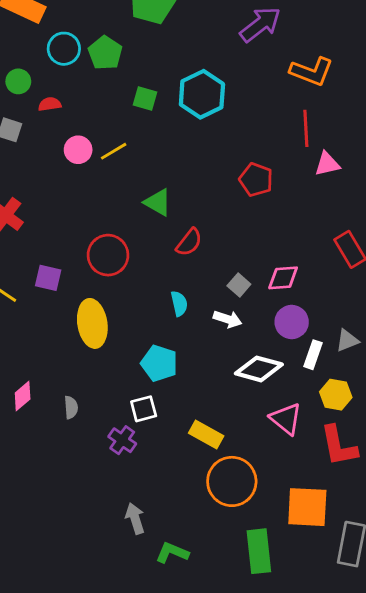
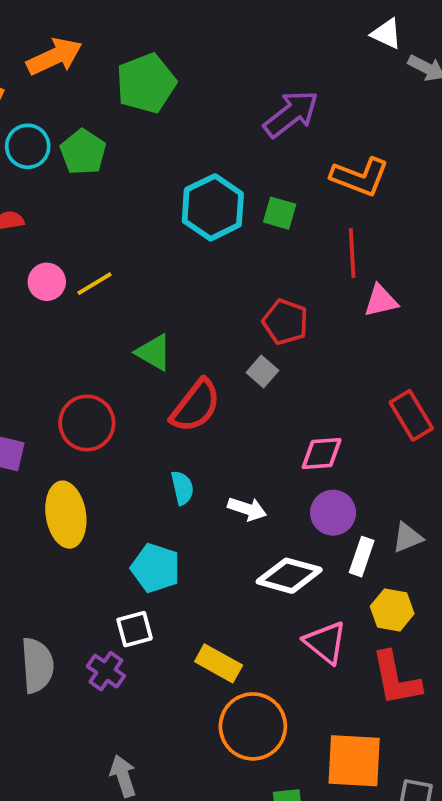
green square: (145, 98) -> (280, 213), moved
red semicircle: (189, 242) -> (196, 406), size x1.4
gray square: (239, 285) -> (262, 371), moved
gray semicircle: (71, 407) -> (37, 665), moved, size x1.8

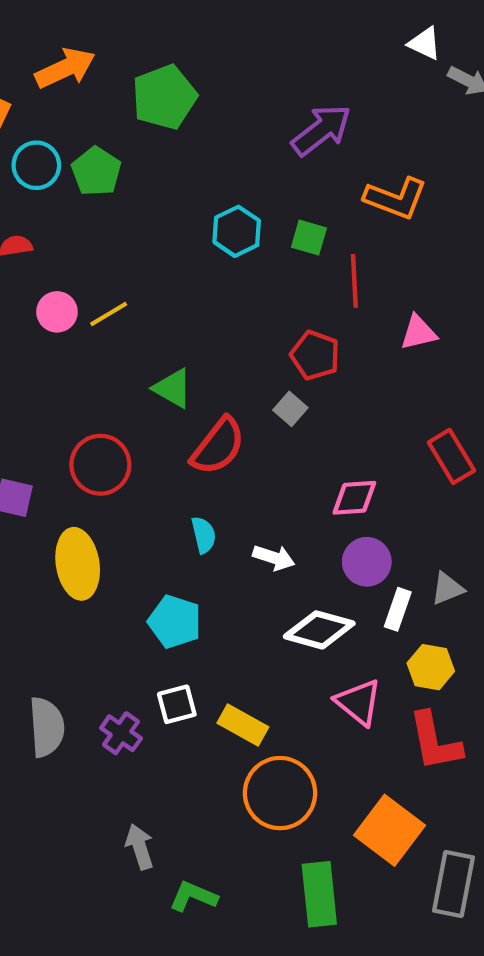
cyan hexagon: (213, 207) -> (237, 231), size x0.7
red line: (352, 253) -> (354, 281), moved
white square: (135, 629) -> (177, 704), moved
orange square: (354, 761) -> (390, 830), turned 34

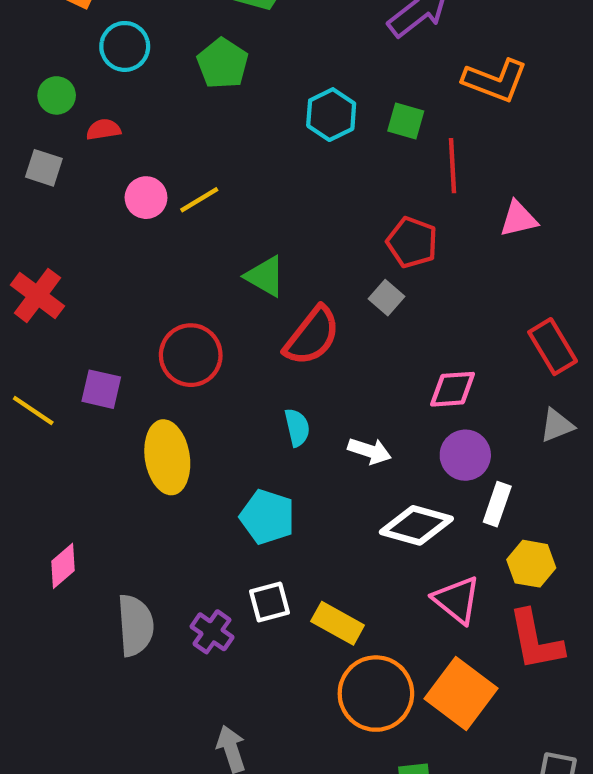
green pentagon: (96, 171) -> (223, 63), moved
gray triangle: (447, 589) -> (557, 425), moved
orange square: (390, 830) -> (461, 694), moved

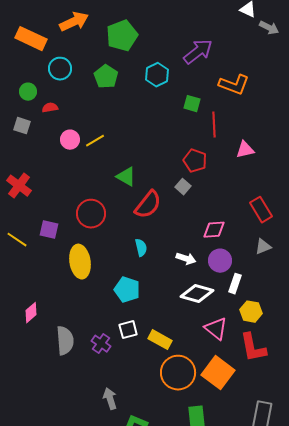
cyan hexagon: (331, 115) -> (157, 75), moved
white arrow: (370, 451) -> (186, 259), moved

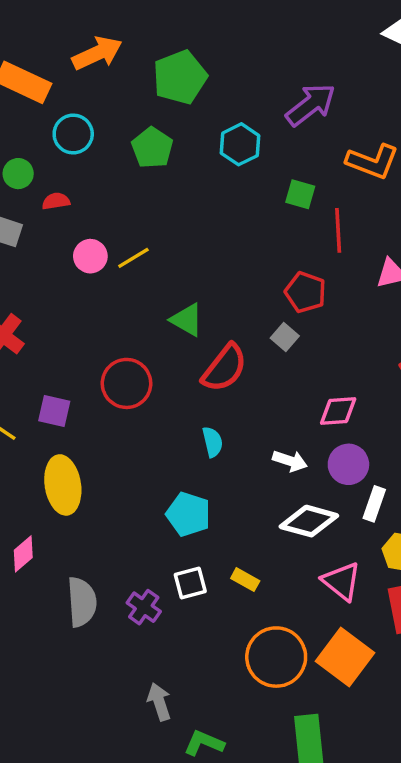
yellow ellipse: (80, 262) -> (63, 485), moved
yellow rectangle: (160, 340) -> (245, 580), moved, size x0.7

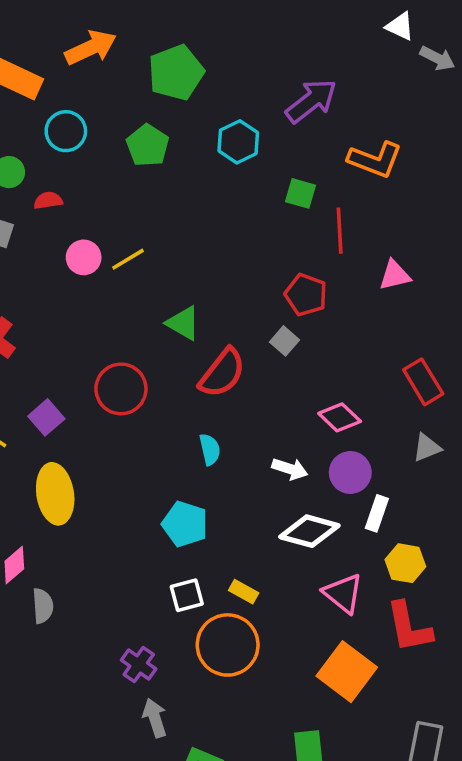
purple square: (54, 411) -> (46, 417), turned 36
pink diamond: (338, 411) -> (340, 417), turned 48
gray semicircle: (82, 602) -> (43, 606), moved, size x0.7
purple cross: (144, 607) -> (139, 665), moved
orange circle: (276, 657) -> (228, 645), moved

